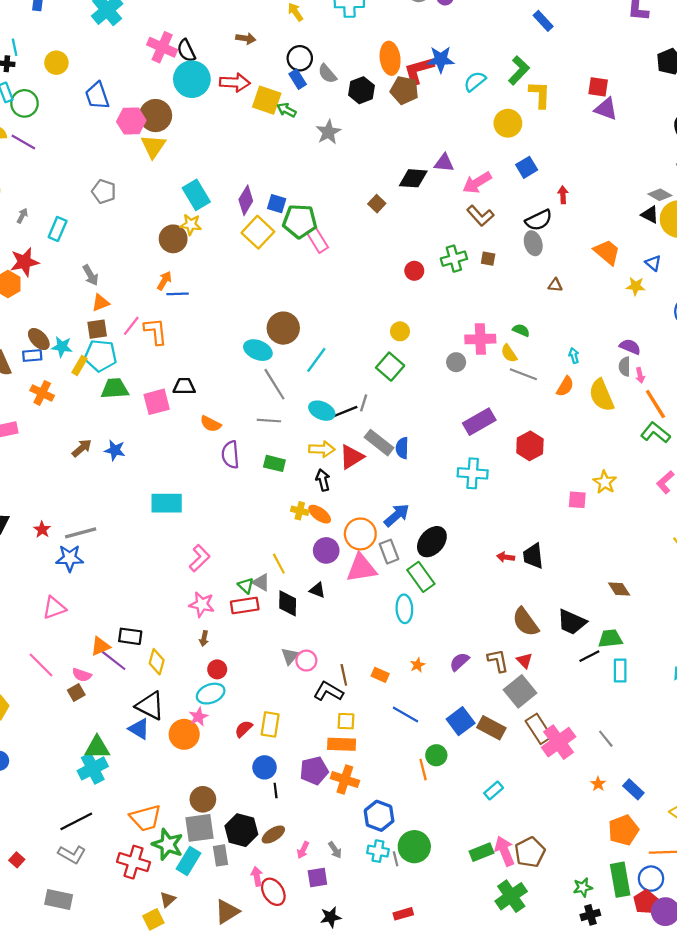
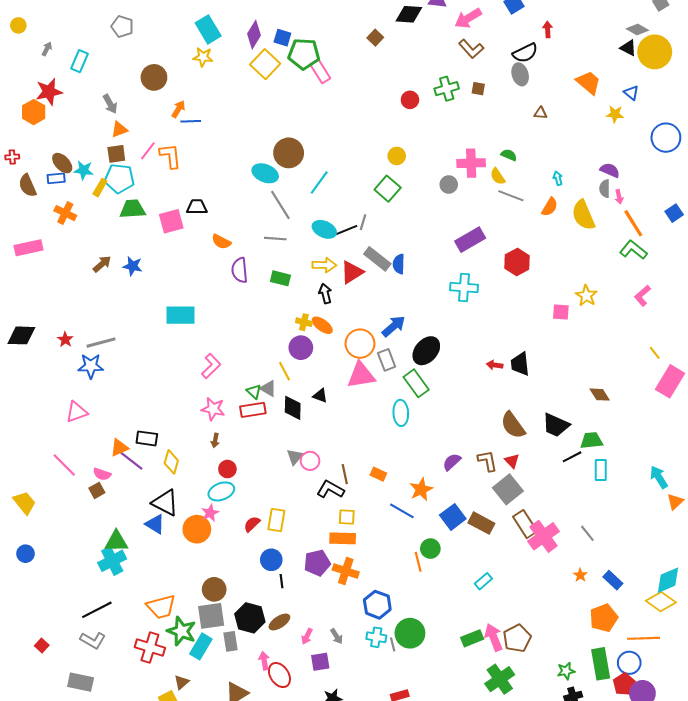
brown circle: (173, 239) -> (154, 77), moved
purple circle: (326, 550) -> (301, 348), moved
orange star: (418, 665) -> (421, 489), moved, size x1.6

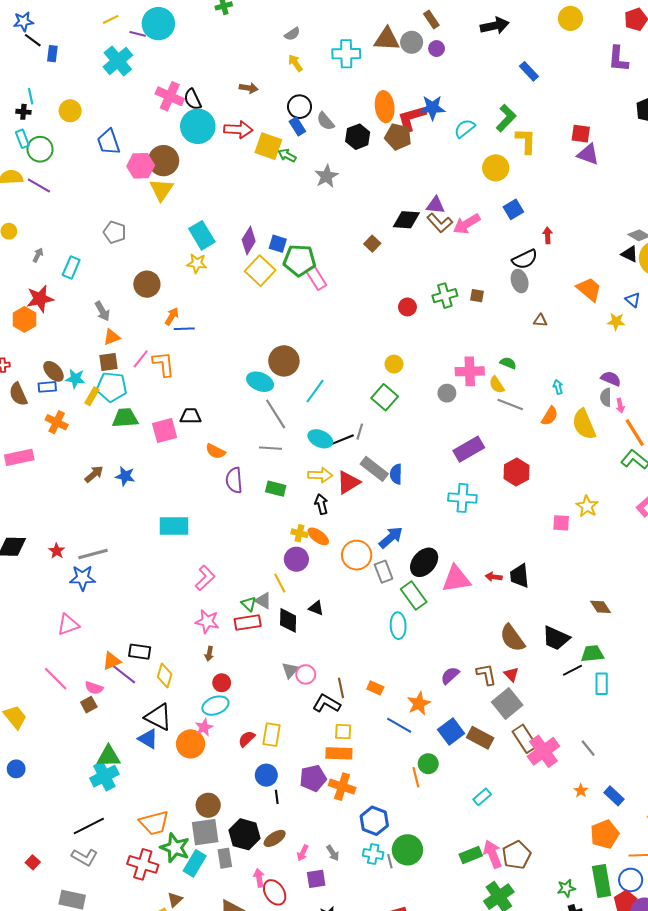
brown L-shape: (471, 49) -> (440, 223), moved
pink triangle: (361, 375) -> (456, 579), moved

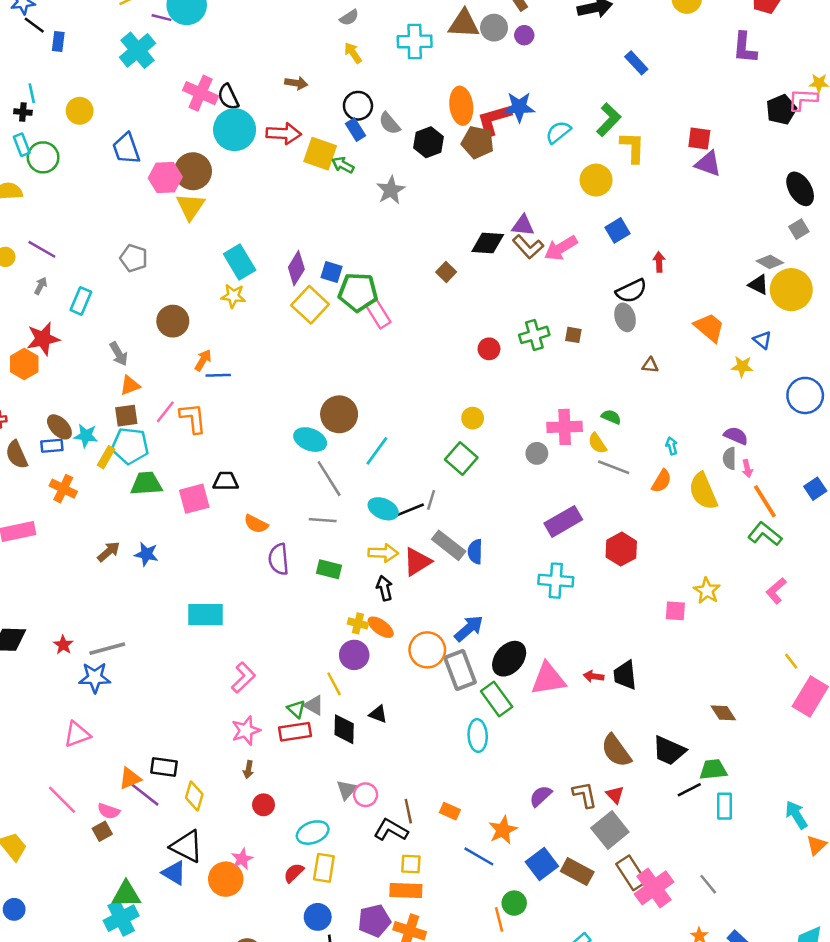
purple line: (39, 186) -> (42, 249), moved
gray rectangle: (384, 572) -> (460, 670), size x1.4
pink star: (207, 621) -> (246, 730), turned -30
cyan ellipse: (215, 706) -> (313, 833), moved

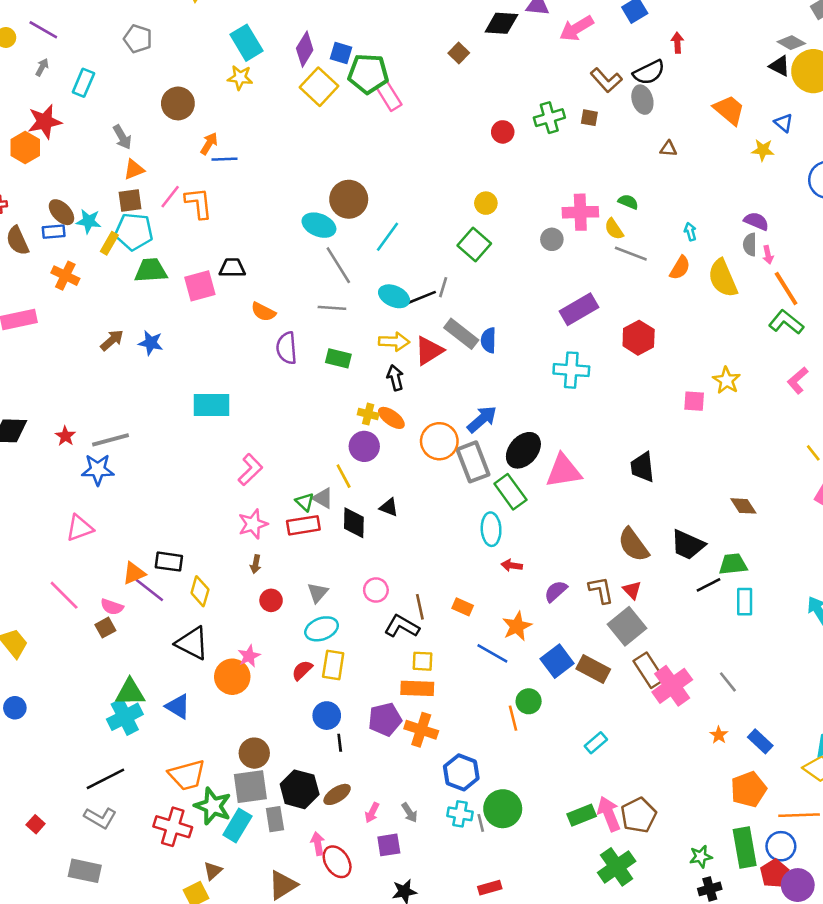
brown L-shape: (528, 247) -> (606, 80), moved
red arrow: (594, 676) -> (512, 565), moved
gray triangle: (347, 790) -> (318, 593), moved
blue triangle: (174, 873) -> (178, 706), moved

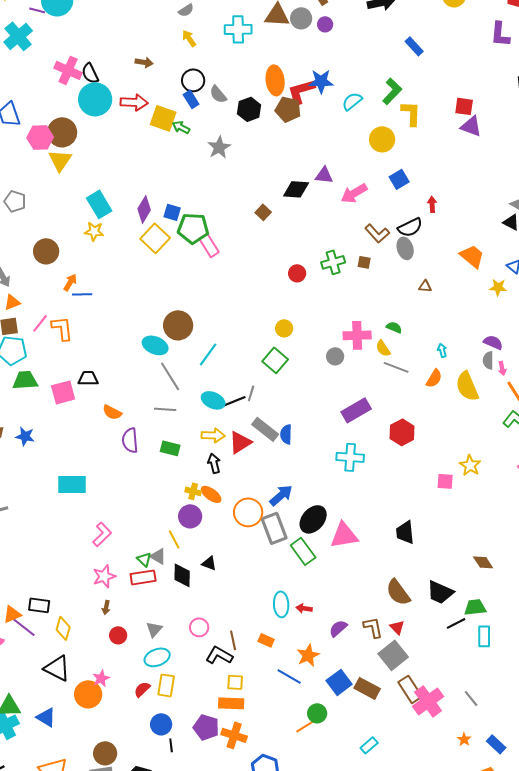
cyan ellipse: (491, 529) -> (281, 604), moved
orange line: (513, 718) -> (305, 726), turned 72
purple pentagon: (385, 719) -> (206, 727), turned 30

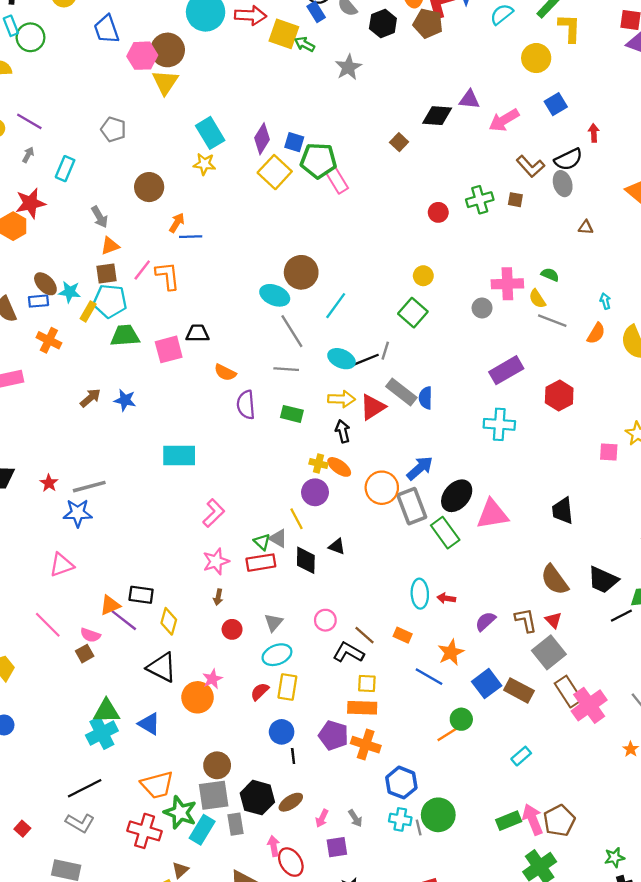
brown line: (233, 640) -> (365, 635), turned -36

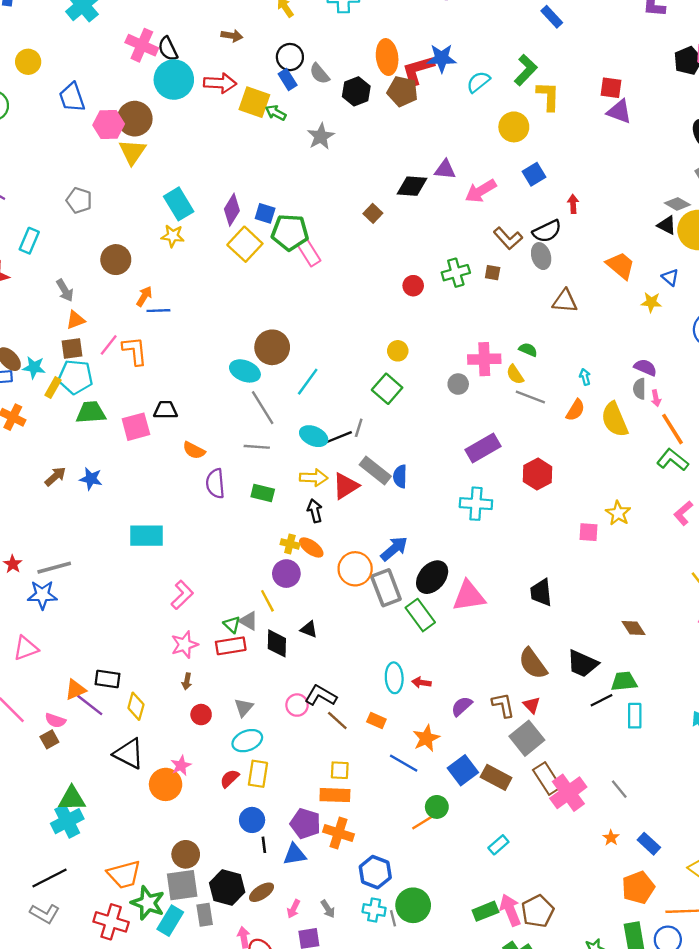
brown triangle: (586, 227) -> (565, 301), size x1.6
black L-shape: (348, 652) -> (321, 696), moved
blue triangle: (149, 724) -> (295, 854), moved, turned -40

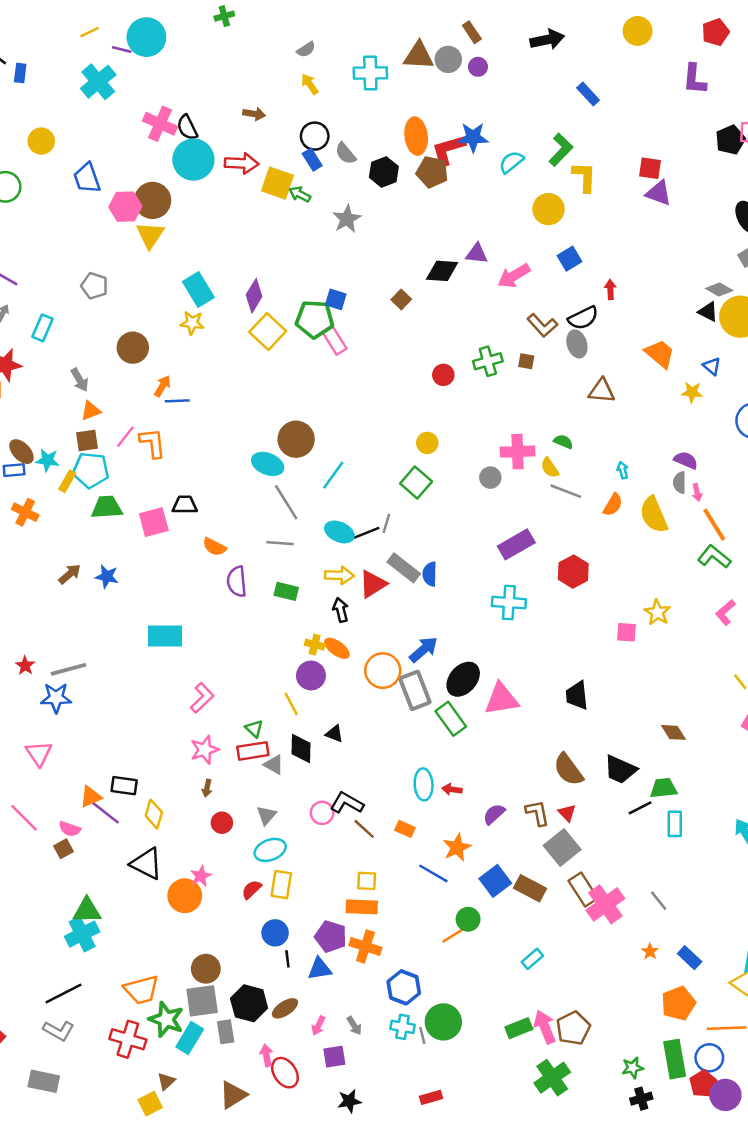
blue square: (265, 213) -> (336, 299), moved
gray triangle: (248, 621) -> (274, 765), moved
pink triangle: (26, 648) -> (39, 753), turned -44

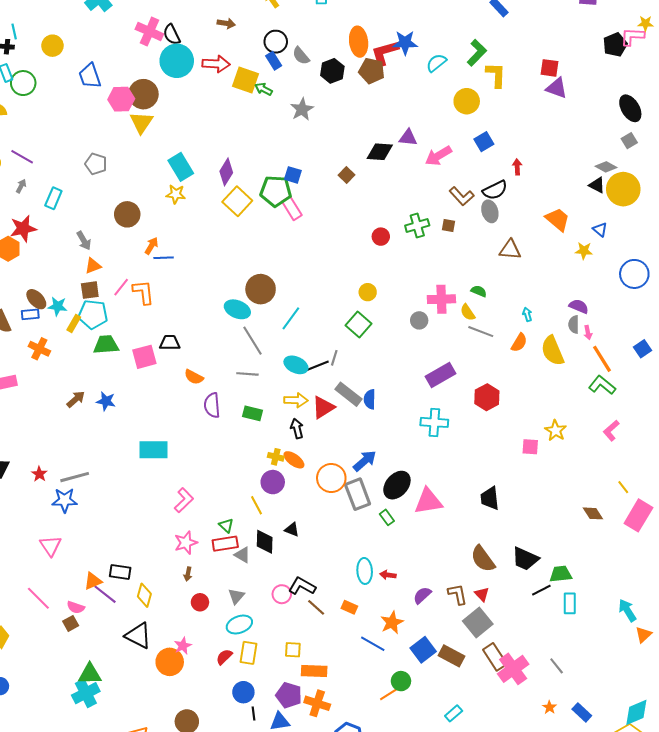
green rectangle: (451, 719) -> (387, 517), size x0.6
brown diamond: (673, 732) -> (593, 513), moved
yellow square: (367, 881) -> (293, 650), moved

